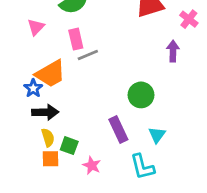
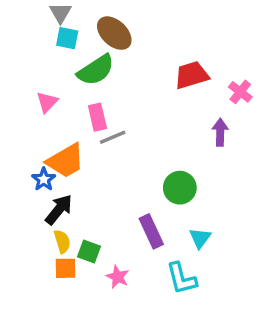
black arrow: (45, 112) -> (59, 210), turned -50

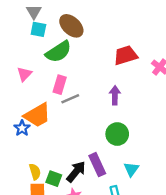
pink rectangle: (97, 117) -> (60, 85), turned 30
purple arrow: (220, 132) -> (115, 95), moved
black arrow: (59, 210) -> (76, 172), moved

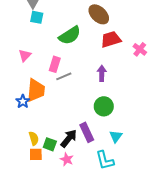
brown ellipse: (71, 26) -> (99, 14), moved
green semicircle: (58, 52) -> (70, 35), moved
orange trapezoid: (37, 115) -> (36, 90), turned -55

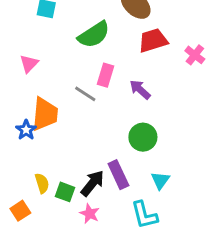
pink rectangle: (55, 64) -> (105, 75), moved
purple arrow: (102, 73) -> (140, 90), turned -49
gray line: (64, 76) -> (85, 94), turned 56
orange square: (36, 154) -> (20, 211), moved, turned -32

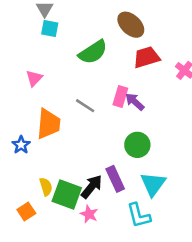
pink rectangle: (105, 75) -> (120, 97), moved
blue star: (26, 130) -> (21, 145), moved
cyan triangle: (160, 180) -> (153, 184), size x1.5
green square: (65, 192) -> (67, 195), size x1.6

